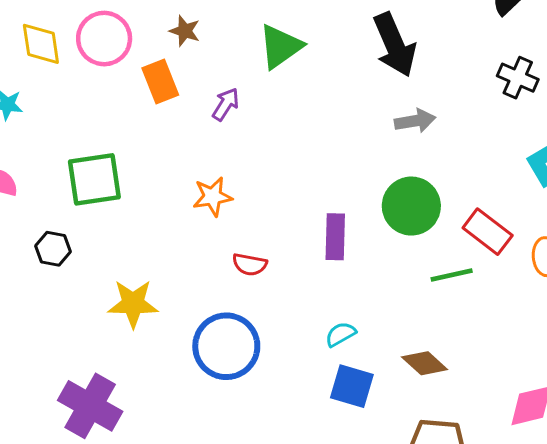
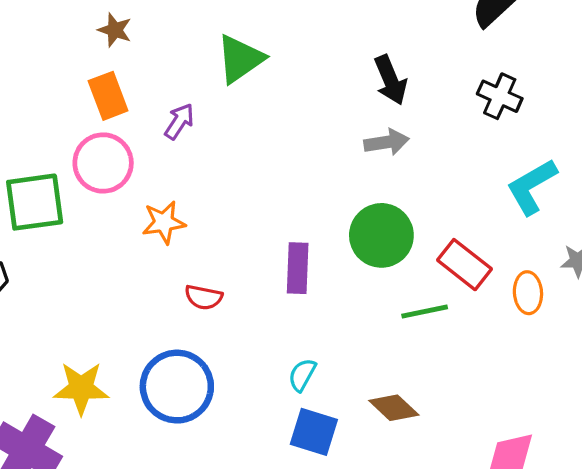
brown star: (185, 31) -> (115, 30), moved
pink circle: (104, 39) -> (103, 163), moved
black arrow: (395, 45) -> (391, 80), moved, size x0.7
yellow star: (133, 304) -> (81, 388), moved
cyan semicircle: (341, 334) -> (302, 375), turned -32

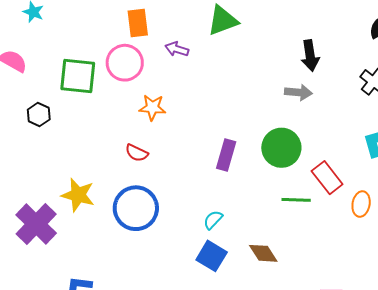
purple arrow: (179, 121) -> (177, 49), turned -120
red semicircle: (204, 297) -> (137, 153), moved

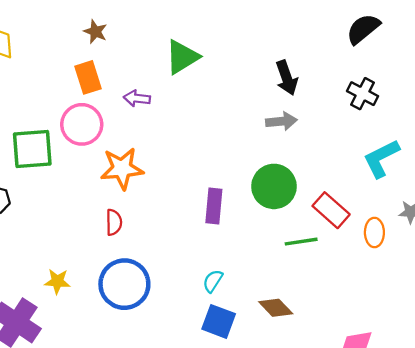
orange star: (152, 107) -> (122, 168), size x1.4
red semicircle: (137, 153) -> (114, 222), turned -105
yellow star: (78, 195) -> (57, 281), size x0.7

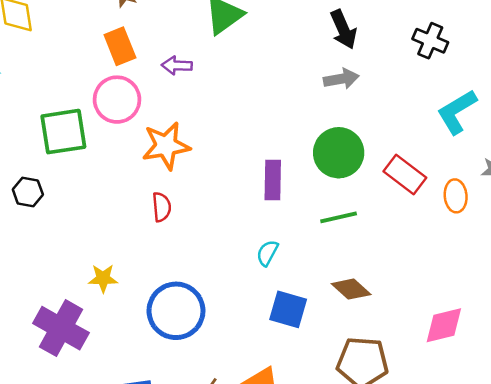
green line: (301, 242) -> (339, 217), moved
cyan semicircle: (213, 281) -> (267, 253), moved
blue circle: (124, 284) -> (176, 311), moved

